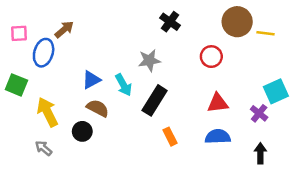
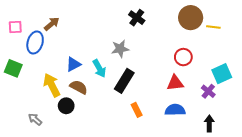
red circle: (211, 57) -> (183, 57), moved
yellow arrow: (47, 112) -> (52, 85), moved

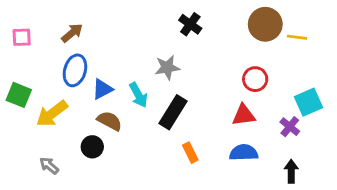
blue ellipse: (35, 43) -> (75, 70), moved
yellow arrow: (52, 85) -> (52, 114), moved, turned -100

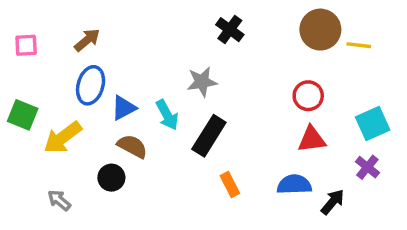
red triangle: (244, 115) -> (312, 139), moved
purple cross: (290, 127) -> (367, 167), moved
black arrow: (291, 171) -> (333, 202), moved, turned 40

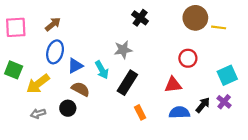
pink square: (26, 45) -> (16, 27), size x1.5
red triangle: (312, 139) -> (173, 85), moved
gray arrow: (59, 200) -> (38, 114), moved, turned -56
black arrow: (333, 202) -> (203, 105), moved

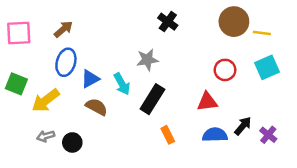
cyan square: (227, 75) -> (267, 67), moved
purple cross: (224, 102) -> (268, 135), moved
black circle: (68, 108) -> (72, 142), moved

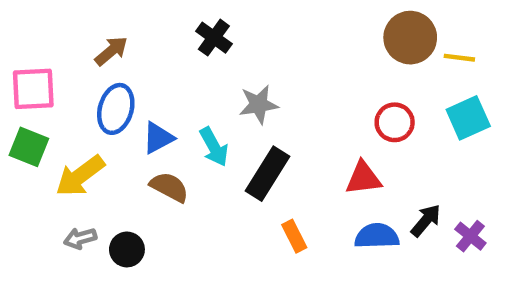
black cross: (168, 22) -> (214, 38), moved
pink square: (19, 33) -> (33, 89), moved

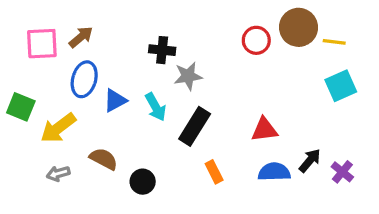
black cross: (214, 38) -> (162, 50), moved, turned -30
pink square: (33, 89) -> (42, 44), moved
red circle: (395, 122) -> (256, 40), moved
brown semicircle: (169, 187) -> (104, 159), moved
black circle: (127, 249) -> (143, 182), moved

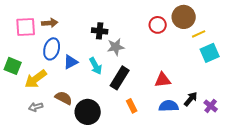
brown arrow: (81, 37) -> (50, 23), turned 35
yellow line: (334, 42) -> (199, 34), moved, turned -32
black circle: (143, 182) -> (88, 112), size x1.6

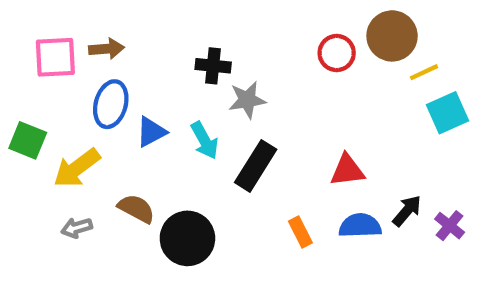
orange rectangle: (132, 106) -> (300, 232), moved

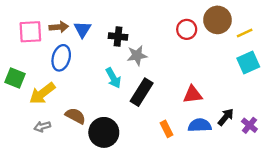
yellow line: (424, 72) -> (245, 33), moved
blue triangle: (151, 132) -> (82, 29), moved, turned -30

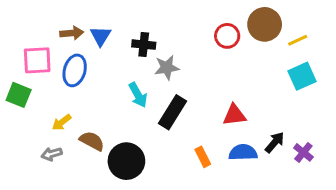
pink square: (30, 32) -> (37, 60), moved
yellow arrow: (42, 93) -> (62, 122), moved, size x0.6

